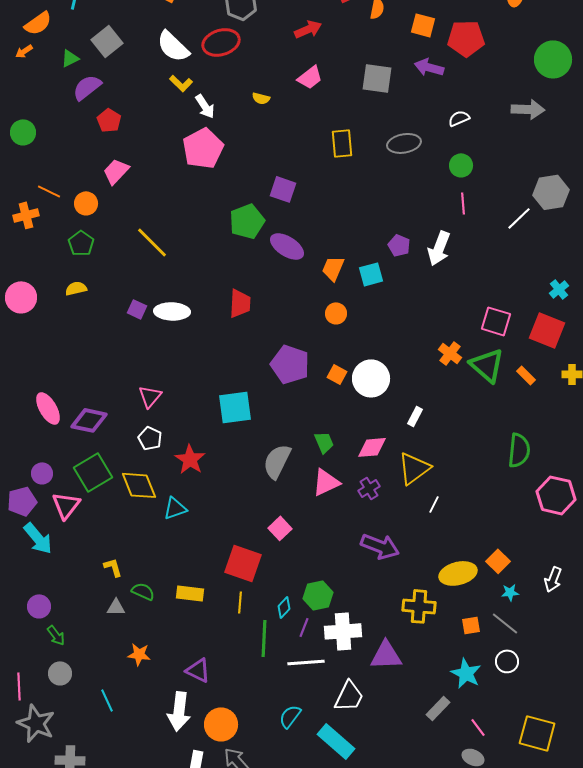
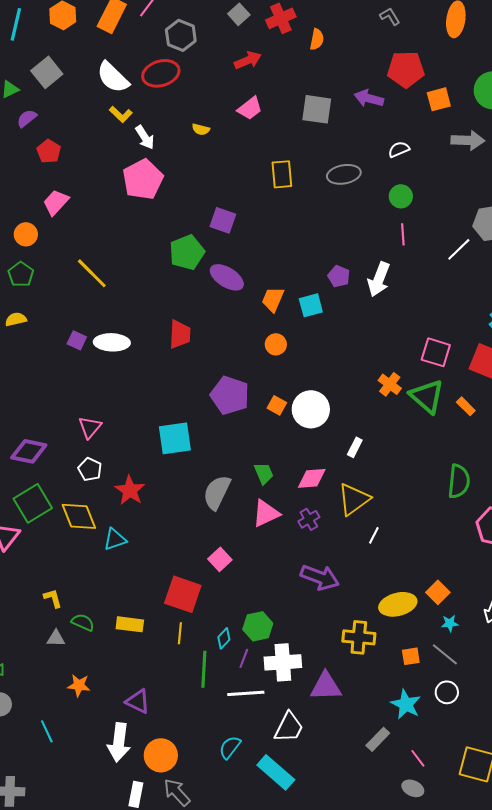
orange square: (423, 25) -> (439, 99), moved, turned -30
purple semicircle: (87, 87) -> (27, 118), size x0.7

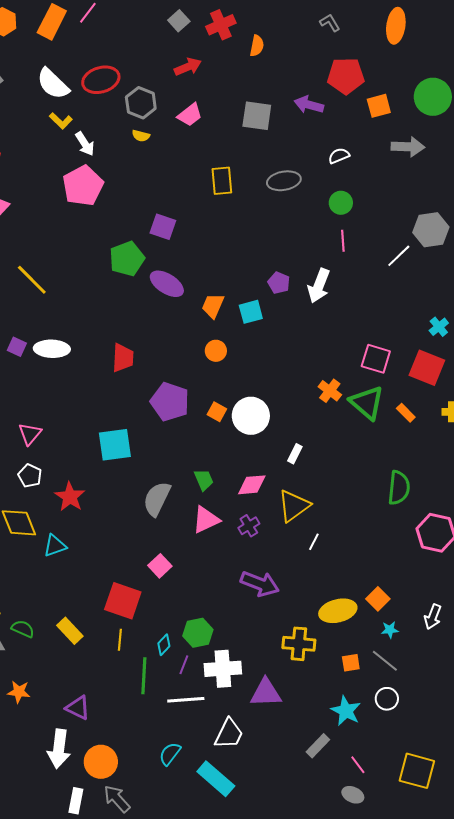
gray hexagon: (181, 35) -> (141, 103), moved
red trapezoid: (180, 334) -> (123, 358), moved
yellow rectangle: (130, 624) -> (70, 631), turned 40

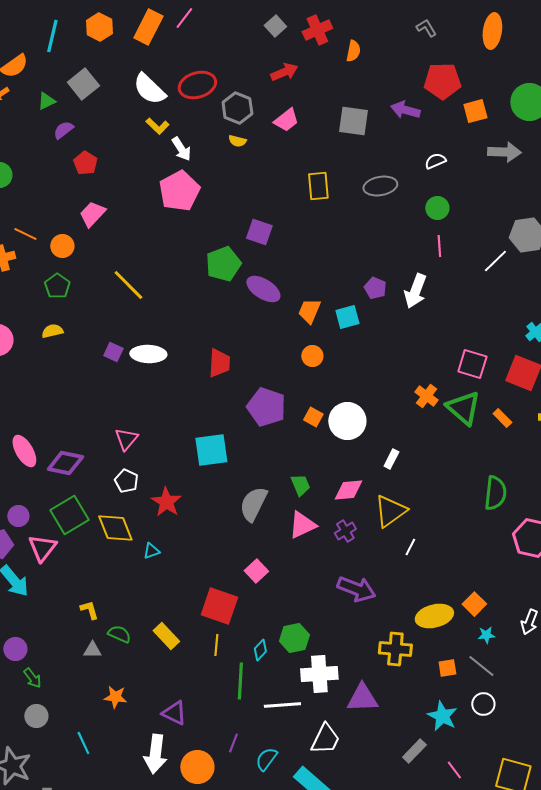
cyan triangle: (55, 546) -> (151, 551), size x0.7
purple line: (184, 665) -> (233, 743), moved

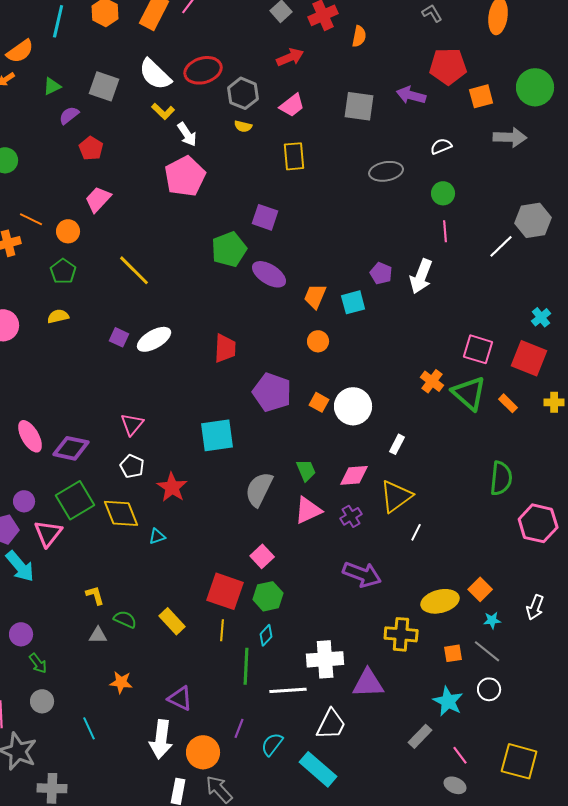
gray square: (83, 84) -> (104, 86), moved, turned -32
yellow rectangle: (318, 186) -> (294, 156), moved
white ellipse: (148, 354) -> (154, 339), turned -32
green hexagon: (294, 638) -> (268, 596), moved

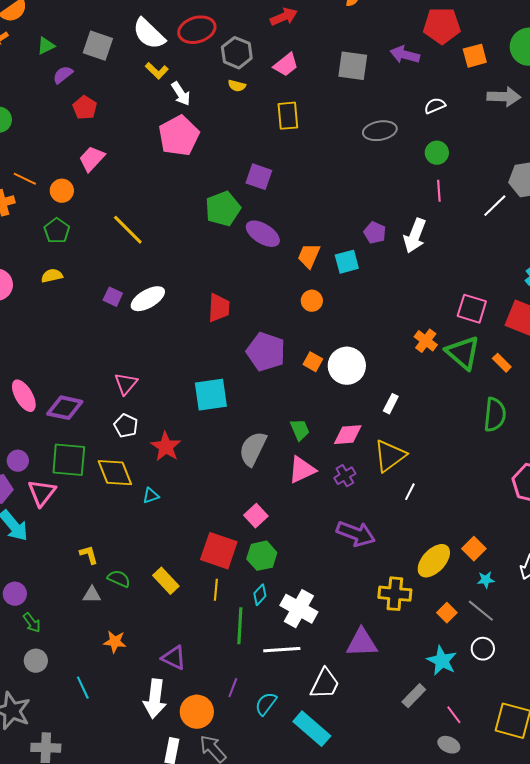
green semicircle: (501, 478) -> (495, 415), moved
green square: (75, 500) -> (69, 460), turned 36
yellow ellipse: (440, 601) -> (434, 561), turned -33
orange square: (453, 653) -> (447, 613), turned -36
white cross: (325, 659) -> (299, 609), moved, turned 33

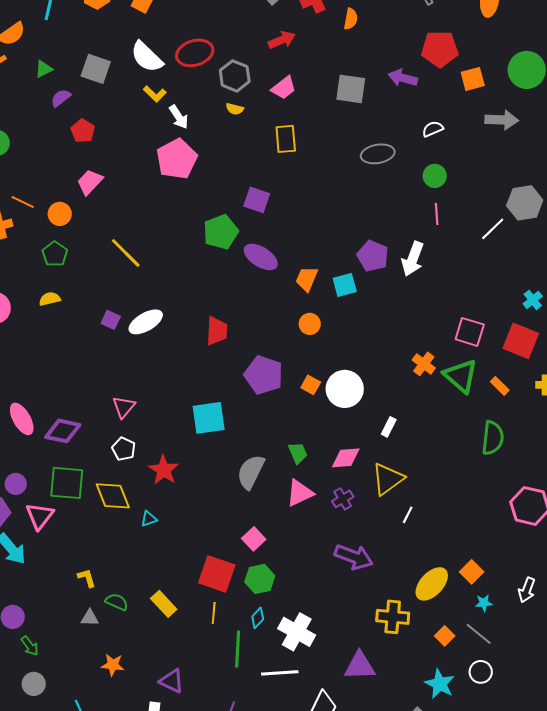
purple pentagon: (375, 233) -> (373, 256), size x1.4

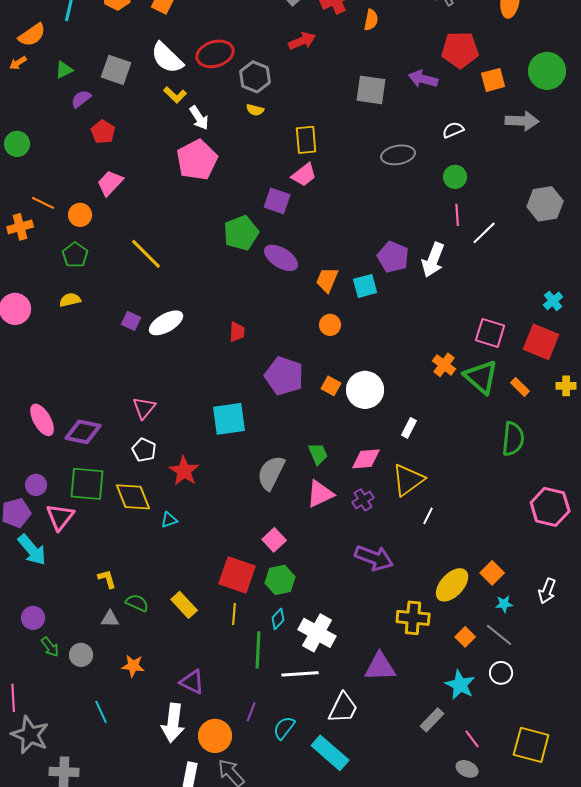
pink trapezoid: (284, 88) -> (304, 175), moved
white line: (493, 229) -> (484, 233), moved
red trapezoid: (217, 331) -> (237, 332), size x0.7
gray circle: (34, 684) -> (81, 655), moved

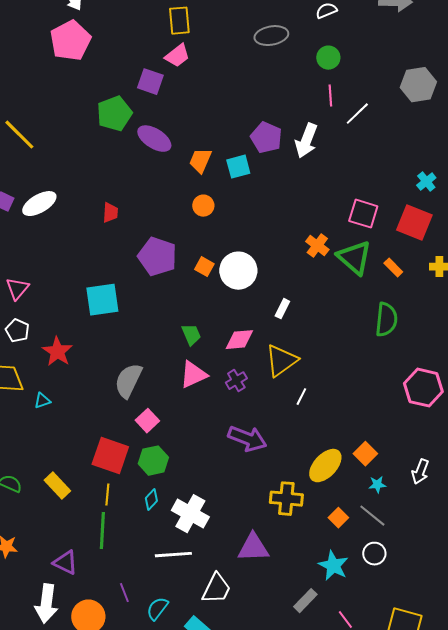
gray semicircle: (271, 473) -> (128, 381), moved
green line: (258, 650) -> (102, 531), moved
purple line: (251, 712) -> (124, 593), turned -42

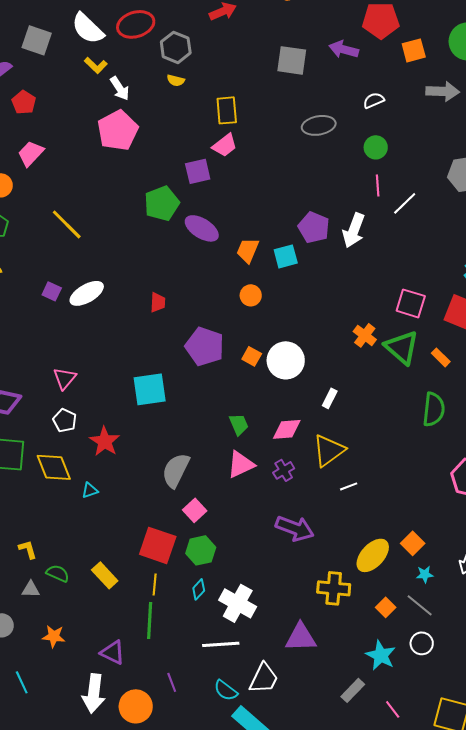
purple square: (150, 82) -> (198, 171), turned -32
white line: (301, 397) -> (349, 486), turned 42
cyan semicircle: (157, 609) -> (226, 690), moved, turned -90

